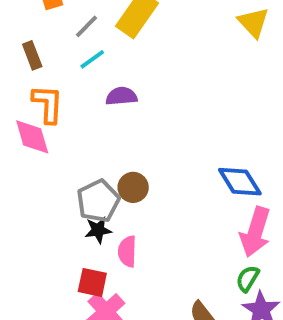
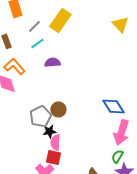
orange L-shape: (48, 104) -> (14, 66), turned -45
black star: (98, 230) -> (49, 131), moved
red square: (92, 282) -> (53, 157), moved

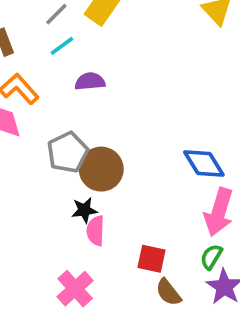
brown circle: (58, 109) -> (101, 169), size x1.5
gray pentagon: (40, 116) -> (68, 152), moved
red square: (53, 157) -> (152, 259), moved

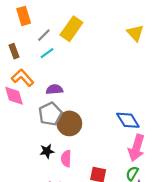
purple semicircle: (90, 81) -> (54, 89), moved
black star: (84, 210) -> (47, 151), moved

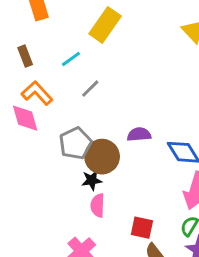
gray line: (44, 35) -> (90, 89), moved
purple semicircle: (54, 89) -> (139, 134), moved
black star: (47, 151) -> (92, 180), moved

